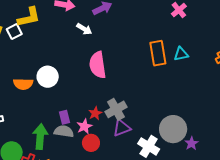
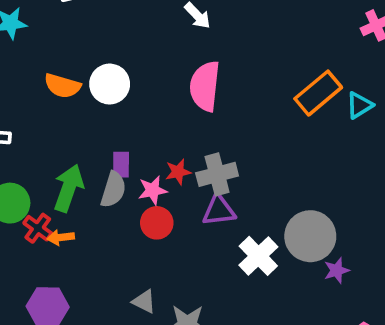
orange rectangle: (158, 53) -> (318, 93), turned 45
cyan triangle: (181, 54) -> (359, 105), turned -35
gray semicircle: (64, 131) -> (113, 190), turned 84

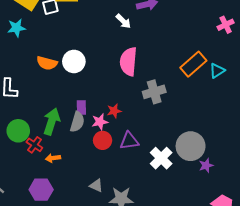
gray cross: (217, 174) -> (154, 92), moved
purple triangle: (219, 210) -> (129, 141), moved
orange arrow: (61, 237) -> (53, 158), moved

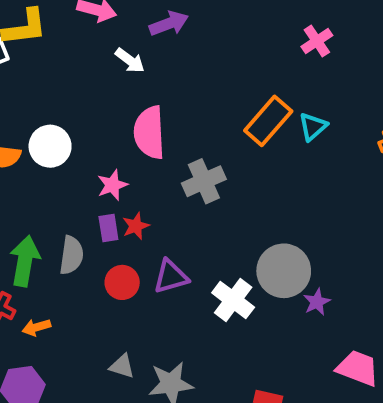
purple rectangle: (81, 107) -> (108, 228), moved
pink star: (100, 122) -> (112, 185), moved

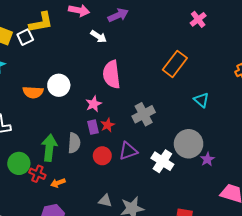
cyan triangle: (313, 127) -> (201, 100), moved, turned -35
gray cross: (204, 181) -> (144, 114), moved

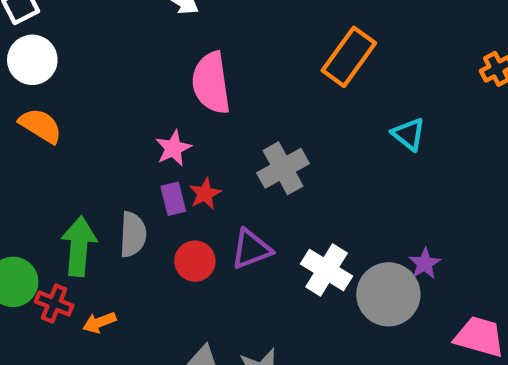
white circle: (59, 85) -> (32, 60), moved
orange semicircle: (33, 92) -> (40, 126), turned -150
gray circle: (189, 144) -> (388, 294), moved

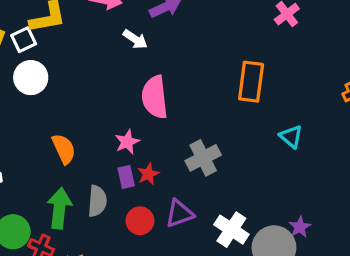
orange rectangle: (349, 57) -> (251, 82), turned -30
orange semicircle: (40, 126) -> (64, 149), moved, turned 32

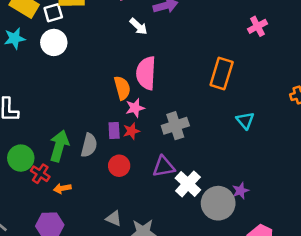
pink star: (127, 142) -> (135, 108), moved
orange semicircle: (64, 149) -> (122, 88), moved
purple triangle: (179, 214) -> (164, 167), moved

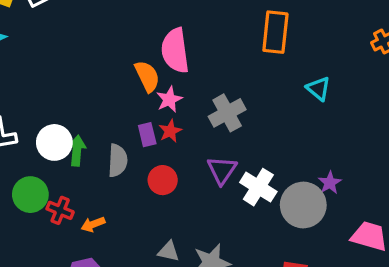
white circle: (54, 42) -> (54, 142), moved
green arrow: (59, 146) -> (77, 151), moved, size x0.7
purple triangle: (164, 167) -> (222, 170), turned -35

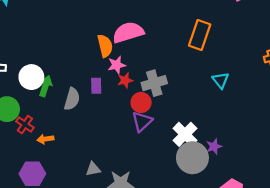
pink semicircle: (175, 51) -> (128, 32), turned 68
red star: (170, 131) -> (125, 80), moved
red circle: (163, 180) -> (141, 102), moved
white cross: (258, 187) -> (185, 134), moved
gray triangle: (169, 251) -> (93, 169), turned -35

